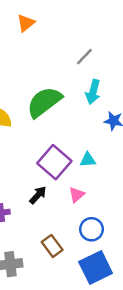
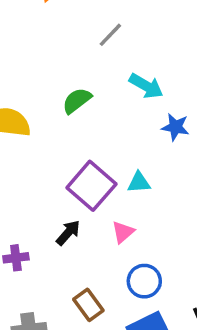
gray line: (84, 57) -> (110, 35), moved
cyan arrow: (93, 92) -> (146, 86), turned -75
green semicircle: (44, 102) -> (77, 101), size x0.6

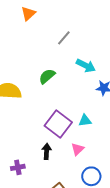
black arrow: (68, 233) -> (47, 151), turned -35

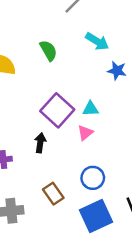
green semicircle: (47, 76) -> (48, 50), turned 96
pink triangle: (78, 149) -> (85, 133), moved

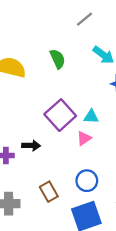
black arrow: (40, 143) -> (31, 146), moved, turned 78

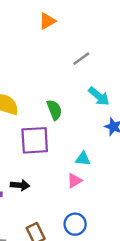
green semicircle: (58, 59) -> (54, 110), moved
purple square: (60, 115) -> (35, 140), moved, turned 36

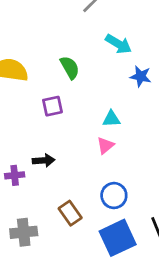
purple square: (35, 140) -> (53, 106), size x0.6

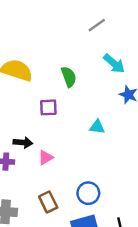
pink triangle: (105, 145) -> (46, 157), moved
black arrow: (44, 160) -> (23, 143), moved

